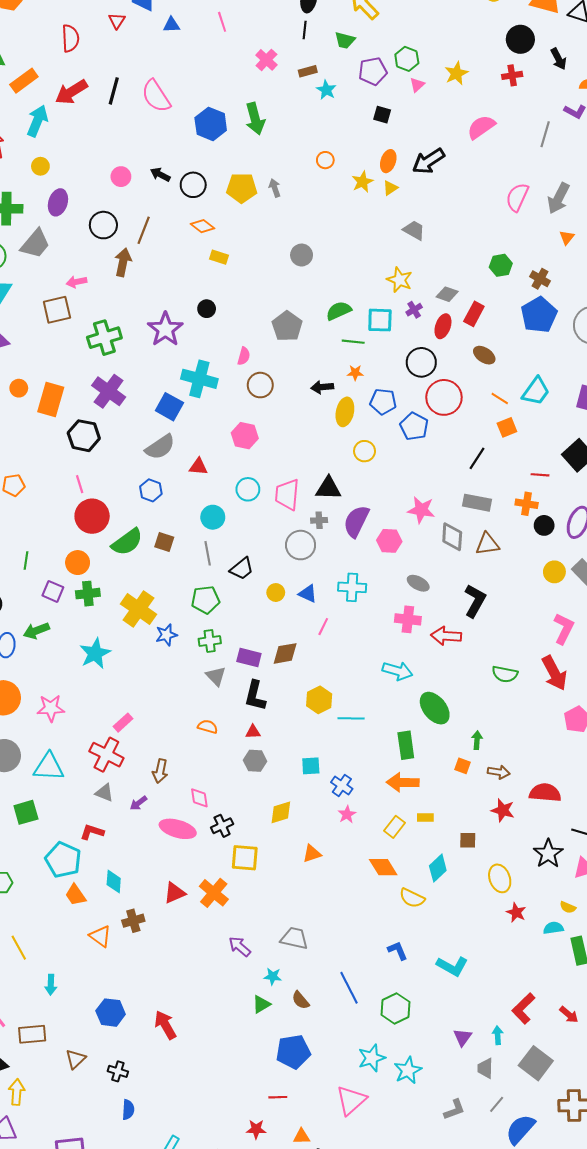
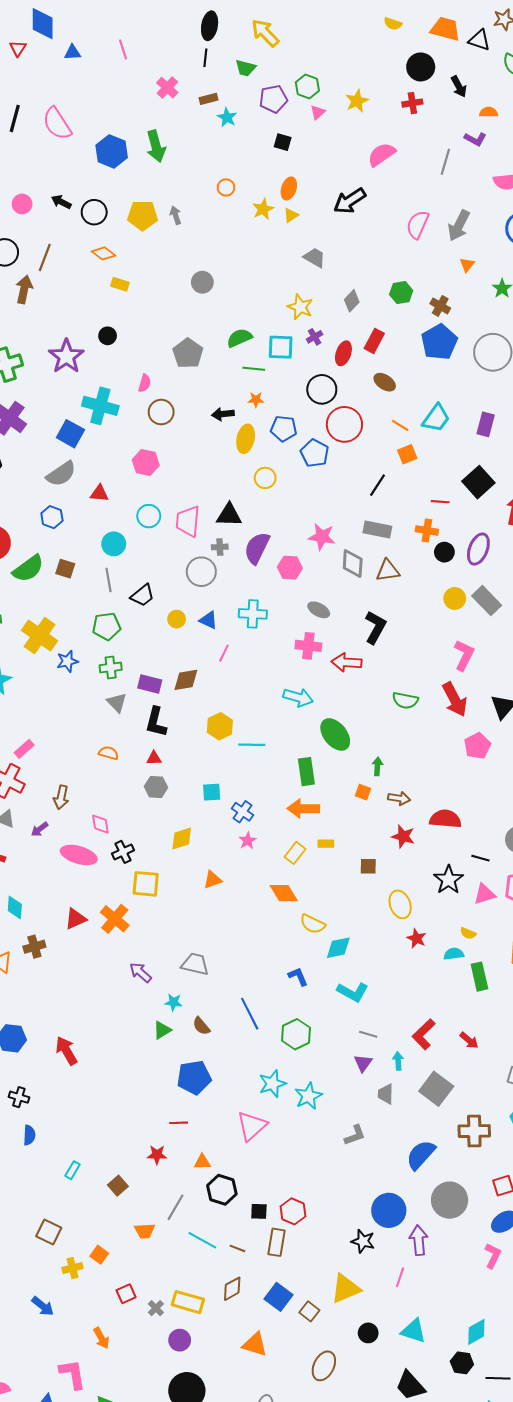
black arrow: (428, 161) -> (350, 201), moved
gray diamond: (447, 294) -> (352, 301), moved, turned -65
cyan diamond: (438, 868) -> (338, 948), moved, turned 32
gray line: (497, 1104) -> (368, 1034), moved, turned 66

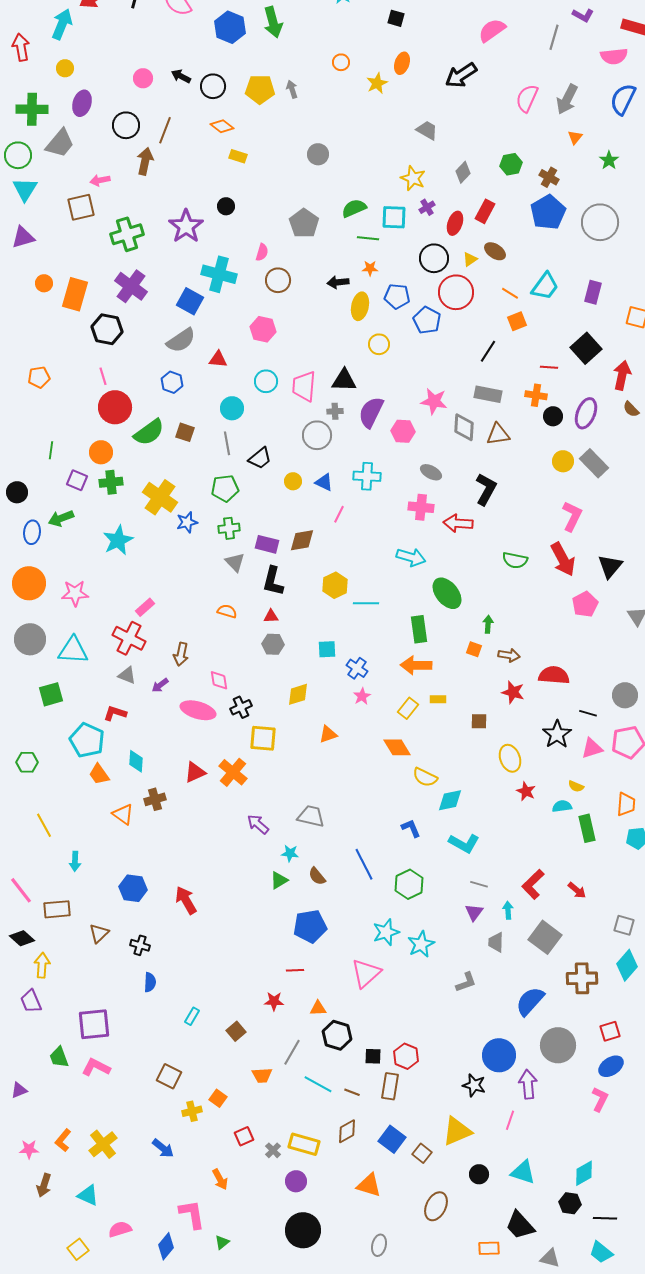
yellow triangle: (291, 215) -> (470, 259), moved

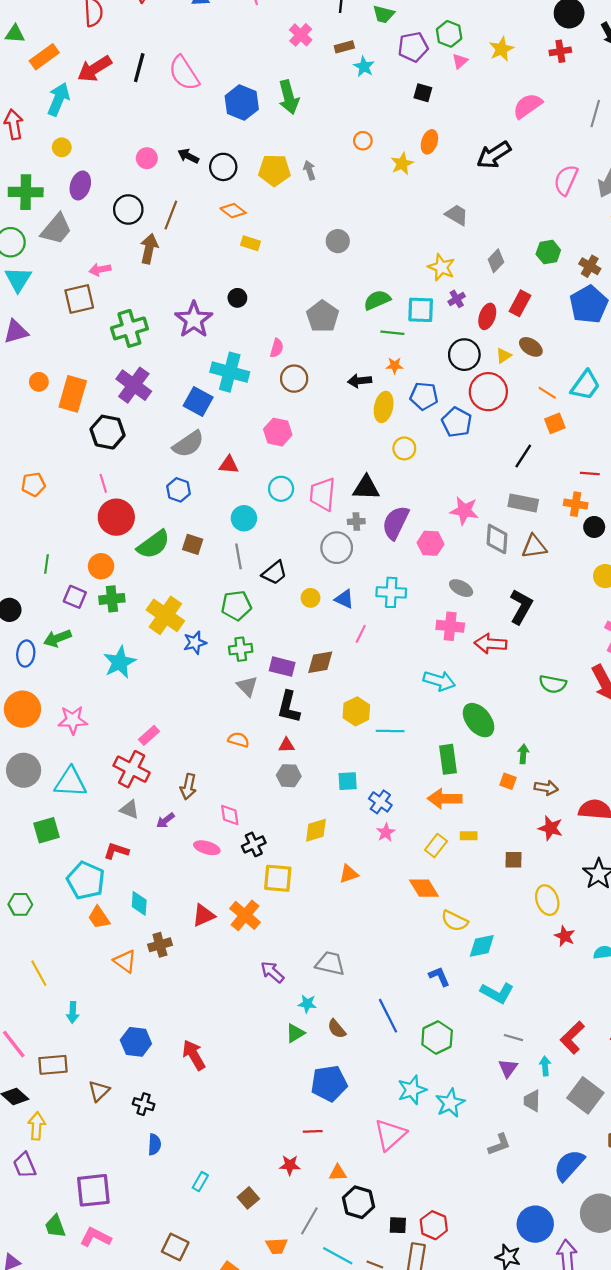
pink ellipse: (198, 710) -> (207, 848), size x0.7

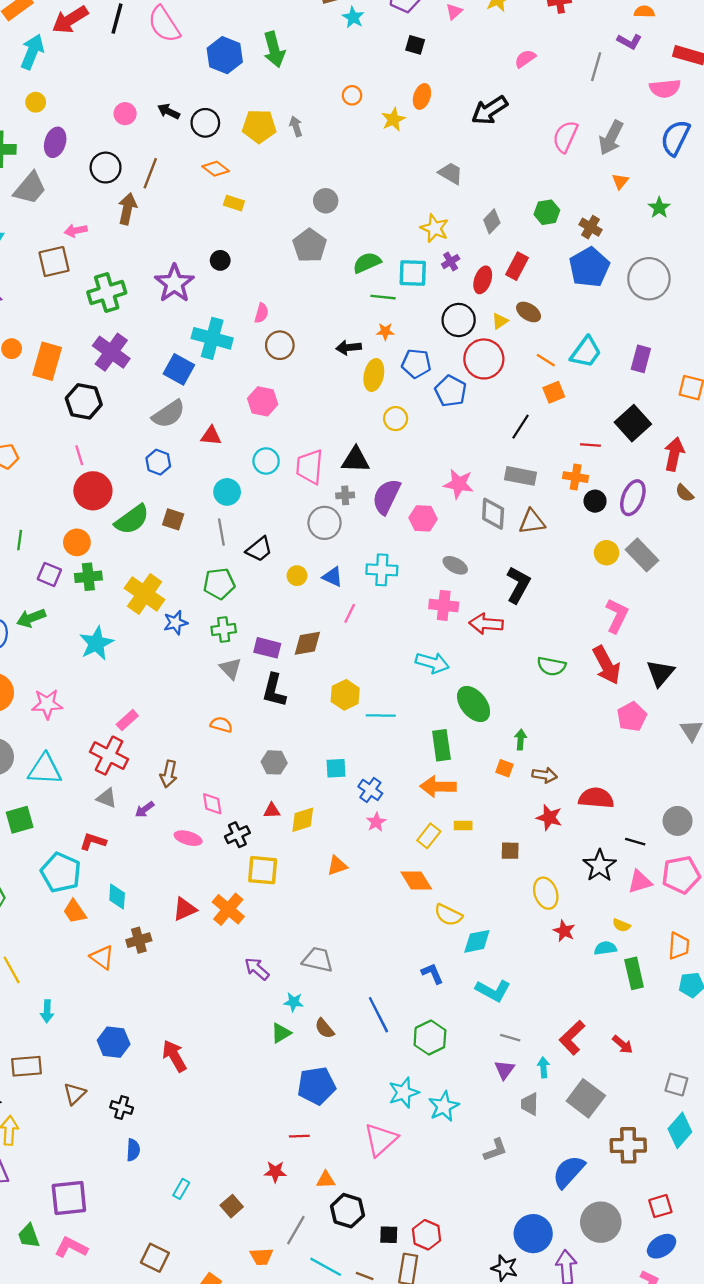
pink semicircle: (528, 106) -> (525, 59), size x0.7
gray pentagon: (322, 316) -> (310, 245), moved
red triangle: (286, 745) -> (272, 811), moved

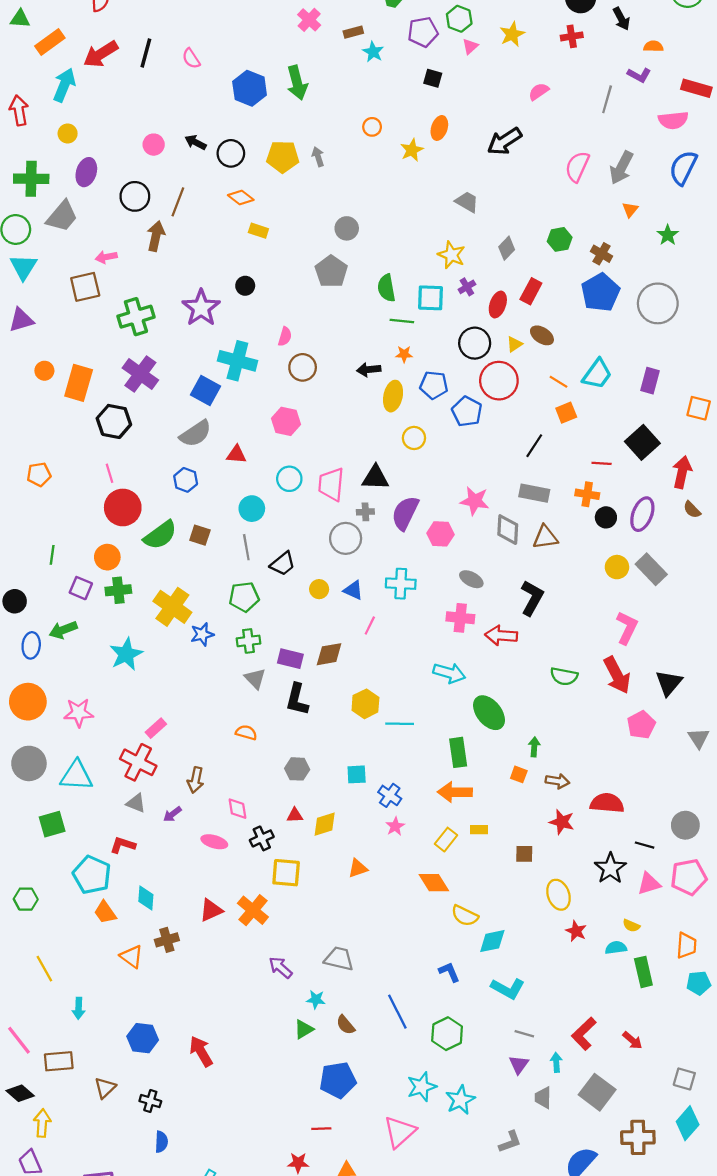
pink semicircle: (164, 24) -> (191, 58), size x0.6
green semicircle: (367, 263) -> (386, 288), turned -76

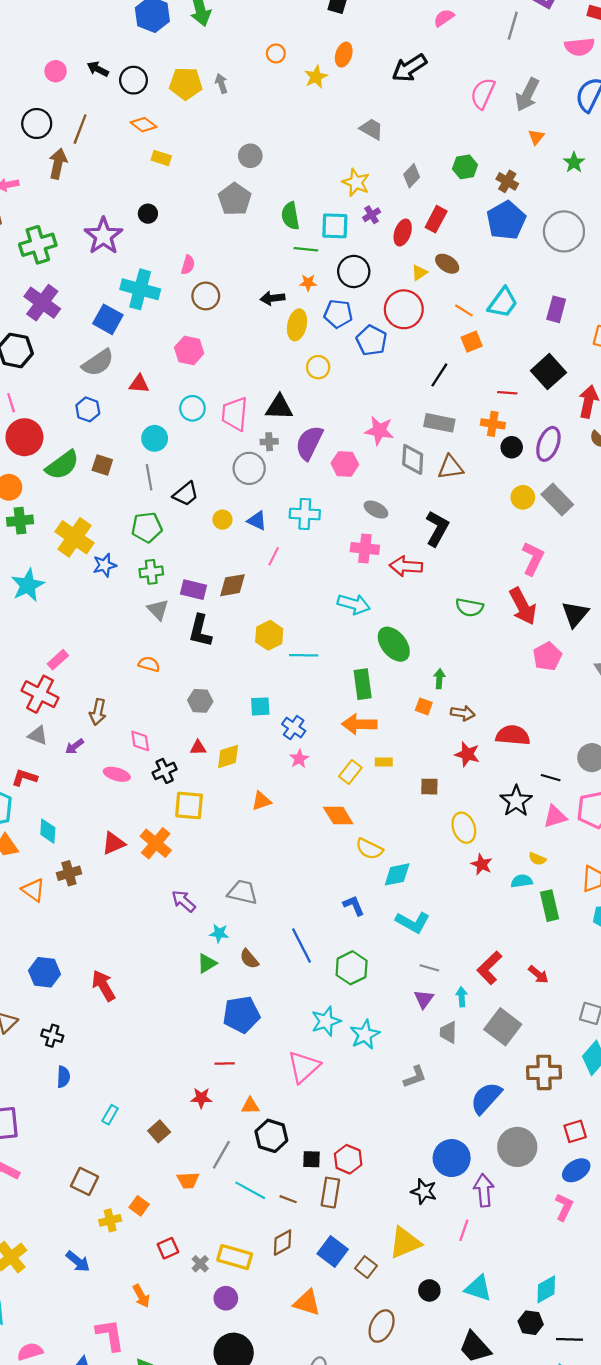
black circle: (475, 343) -> (354, 271), moved

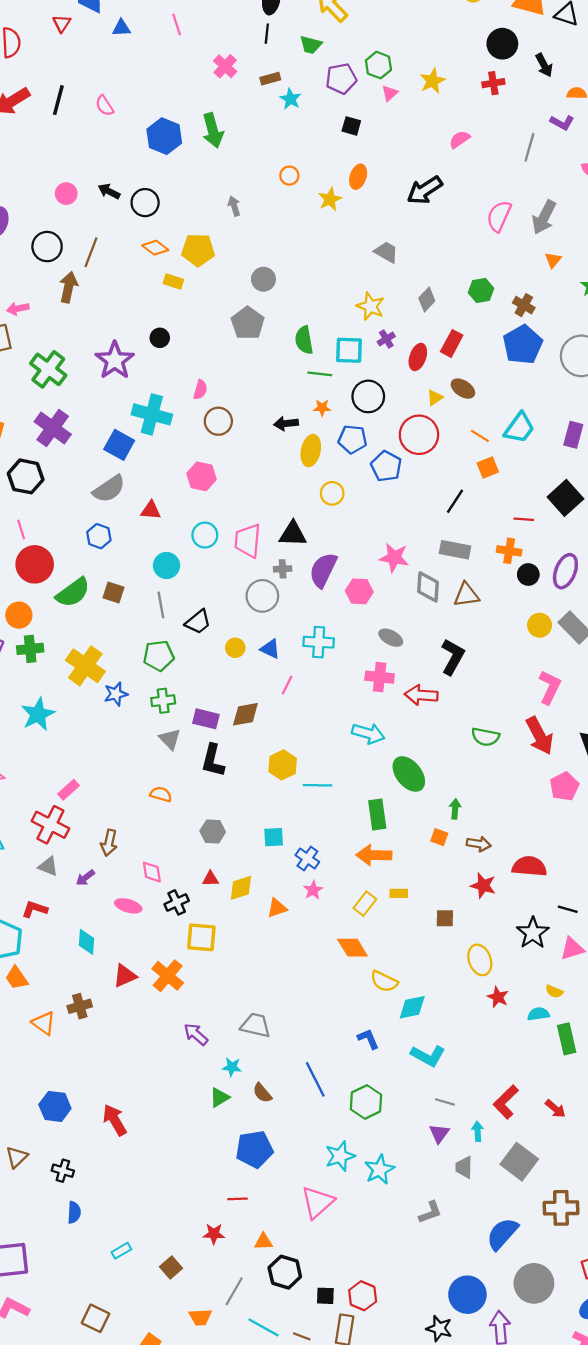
yellow pentagon: (186, 83) -> (198, 250), moved
green cross: (38, 245) -> (48, 369), turned -36
orange triangle: (261, 801) -> (277, 908), moved
cyan diamond: (48, 831) -> (86, 942), moved
cyan rectangle: (110, 1115) -> (121, 1251), turned 30

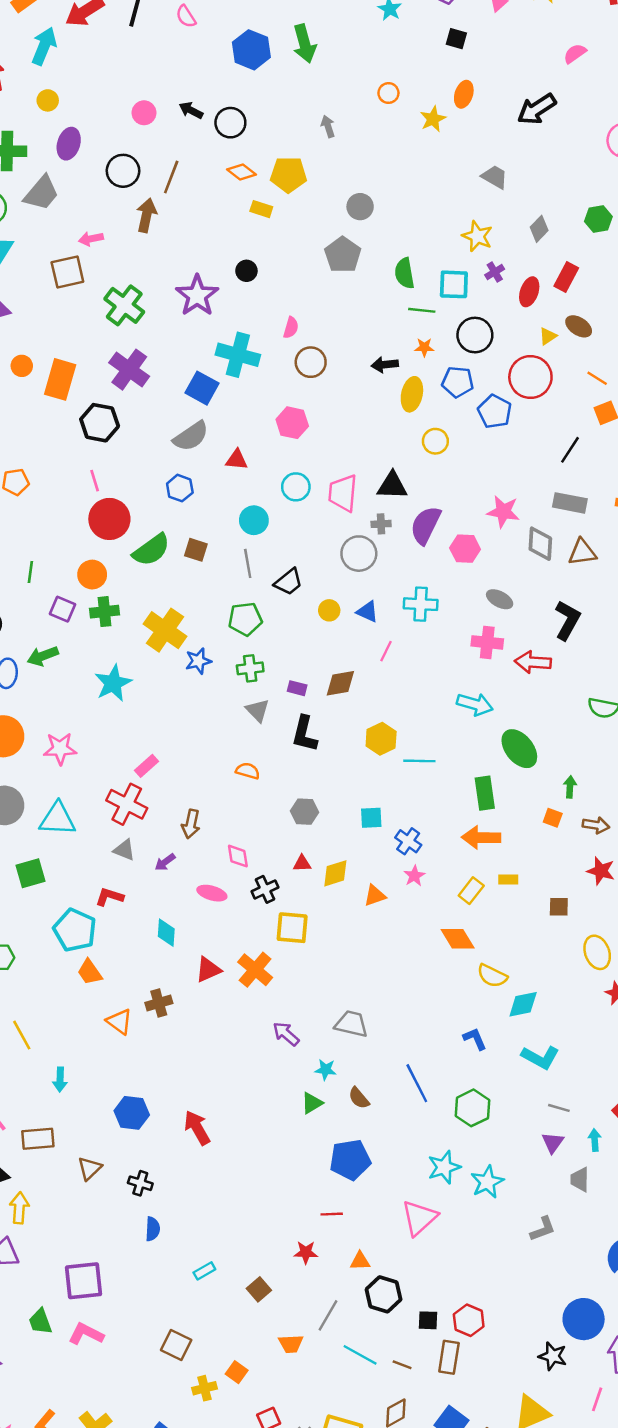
purple rectangle: (206, 719) -> (297, 688), size x0.7

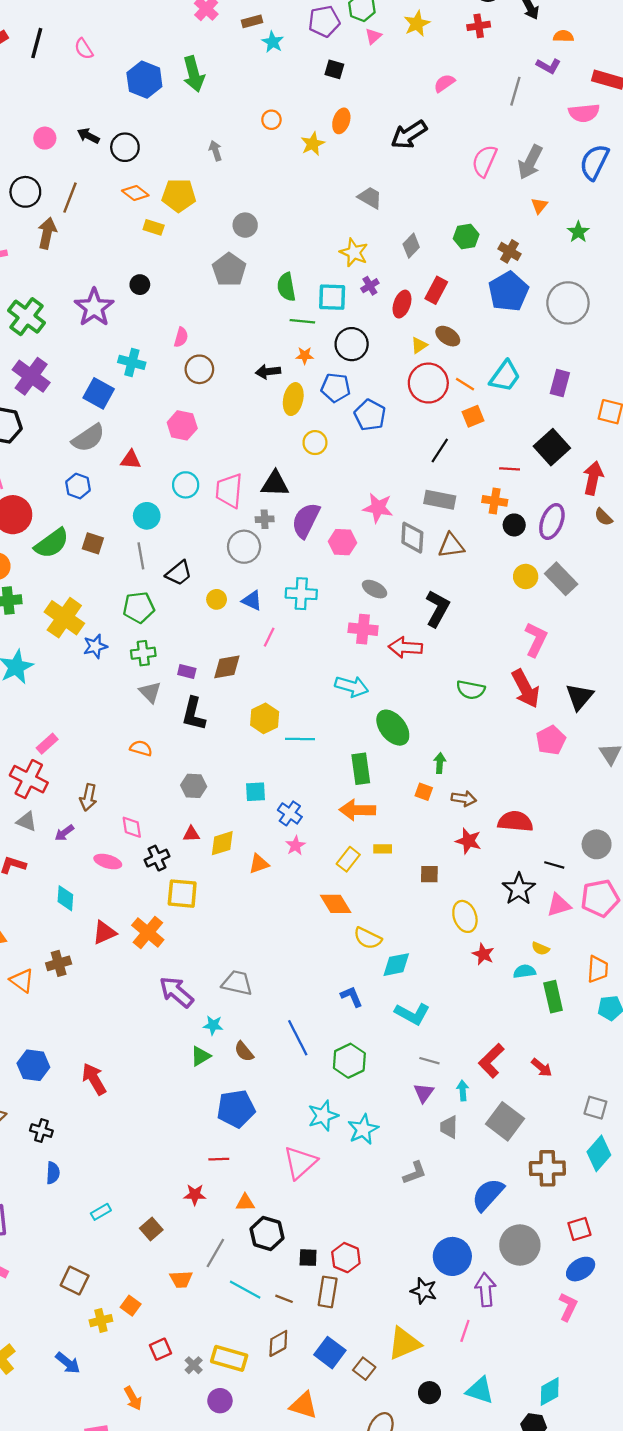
cyan cross: (238, 355) -> (132, 362), size x0.7
red circle: (530, 377) -> (428, 383), moved
purple arrow: (286, 1034) -> (176, 992), size x1.4

